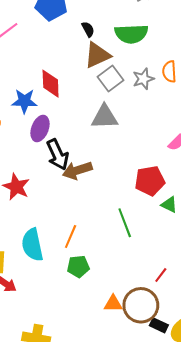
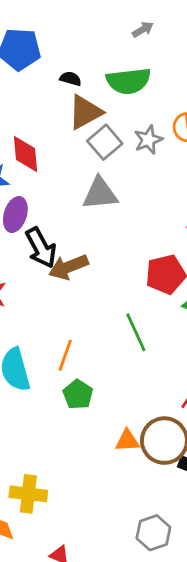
black semicircle: (88, 29) -> (71, 79), turned -42
green pentagon: (78, 267) -> (78, 394), turned -30

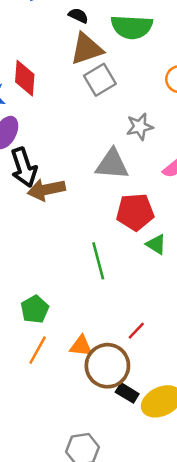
gray star: (148, 140) -> (140, 127), moved
gray triangle: (100, 194) -> (112, 164), moved
orange line: (65, 355) -> (38, 350), moved
orange triangle: (127, 441) -> (81, 346), moved

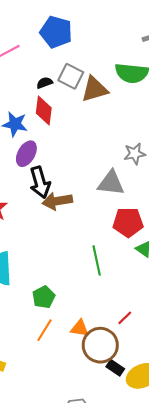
black semicircle: (78, 16) -> (45, 83), moved, turned -49
gray square: (100, 80) -> (71, 76), moved, turned -35

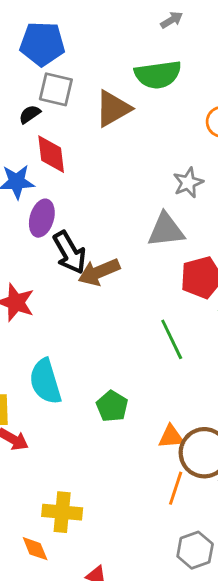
gray square: (71, 76) -> (56, 89), moved
black semicircle: (45, 83) -> (30, 114), moved
orange line: (45, 330) -> (176, 488), moved

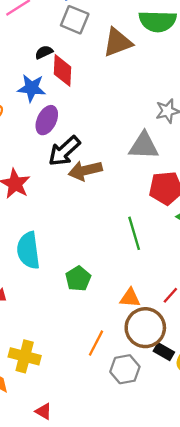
black semicircle: (30, 114) -> (44, 52), moved
black arrow: (70, 252) -> (64, 151), turned 68
orange triangle: (171, 437) -> (130, 298), moved
orange line: (176, 488) -> (96, 343), moved
gray hexagon: (195, 550) -> (125, 369), moved

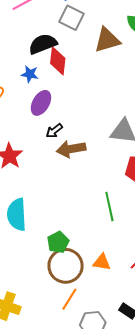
black semicircle: (44, 52) -> (43, 44), size x1.8
blue star: (32, 88) -> (30, 74), size x0.7
black arrow: (64, 151) -> (54, 131), size x0.6
brown circle: (145, 328) -> (66, 266), moved

